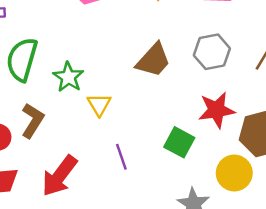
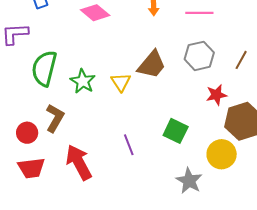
yellow triangle: (99, 104) -> (121, 82), moved
red star: (217, 110) -> (216, 95), moved, size x0.7
red arrow: (60, 176) -> (79, 162), turned 117

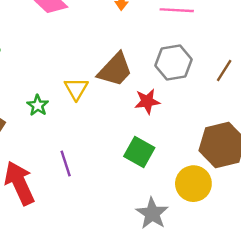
green star: (83, 81) -> (38, 105), moved, size x0.7
red star: (216, 95) -> (147, 101), moved
purple line: (129, 145) -> (66, 164), moved

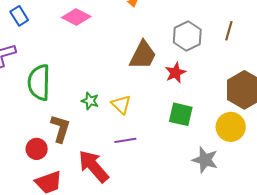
yellow triangle: (76, 89) -> (121, 105), moved
purple line: (66, 164) -> (125, 140), turned -65

